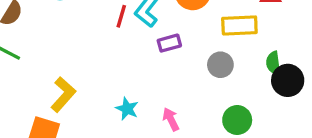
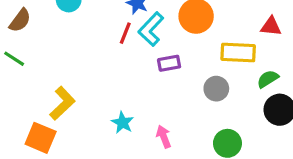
green semicircle: (273, 63) -> (268, 79), moved, turned 60

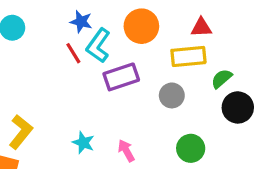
red triangle: (271, 26) -> (201, 28), moved
red line: (125, 33) -> (73, 53), turned -45
purple rectangle: (169, 63) -> (121, 77), size x1.5

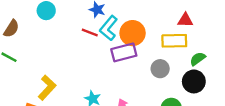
orange circle: (141, 26) -> (133, 33), moved
red line: (73, 53) -> (90, 32), turned -42
black circle: (238, 107) -> (194, 81), moved

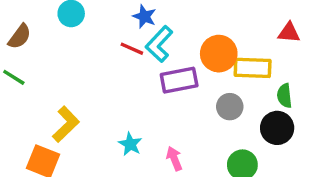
red triangle: (185, 20) -> (289, 33), moved
orange circle: (133, 33) -> (219, 54), moved
green semicircle: (198, 59) -> (284, 96), turned -63

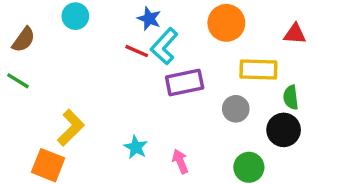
orange circle: (219, 54) -> (226, 23), moved

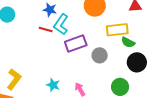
green semicircle: (291, 97) -> (128, 42), moved, turned -48
gray circle: (236, 109) -> (100, 55), moved

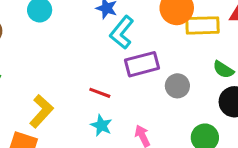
red line: (46, 29) -> (100, 93), moved
yellow rectangle: (117, 30) -> (203, 25), moved

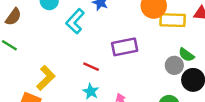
cyan L-shape: (122, 32) -> (75, 21), moved
gray circle: (177, 86) -> (174, 65), moved

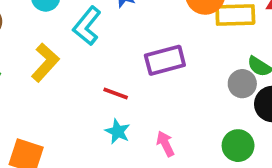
yellow L-shape: (46, 78) -> (45, 62), moved

